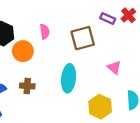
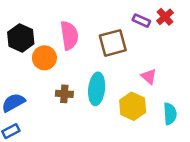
pink semicircle: (45, 32) -> (69, 35), size x1.6
brown cross: (27, 86) -> (64, 94), moved
yellow hexagon: (100, 107) -> (133, 106), moved

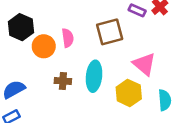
pink semicircle: (69, 35) -> (68, 38), moved, size x0.7
pink triangle: (149, 76) -> (144, 64), size x1.5

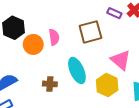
cyan ellipse: (94, 76) -> (77, 70), turned -30
brown cross: (63, 81) -> (50, 84), moved

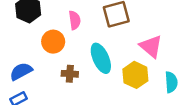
orange circle: (33, 44) -> (53, 42), moved

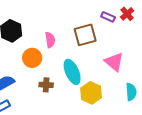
yellow hexagon: (135, 75) -> (91, 93), moved

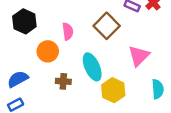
brown square: (85, 35) -> (107, 26), turned -30
pink triangle: (114, 62) -> (139, 56), turned 35

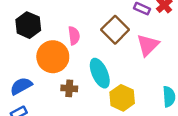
orange circle: (48, 51) -> (53, 57), size x1.4
pink triangle: (139, 56) -> (148, 45), moved

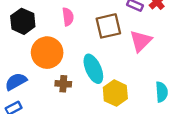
brown square: (115, 30) -> (108, 26), turned 32
pink semicircle: (74, 36) -> (68, 17), moved

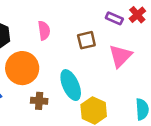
brown square: (108, 26) -> (86, 40), size x0.7

